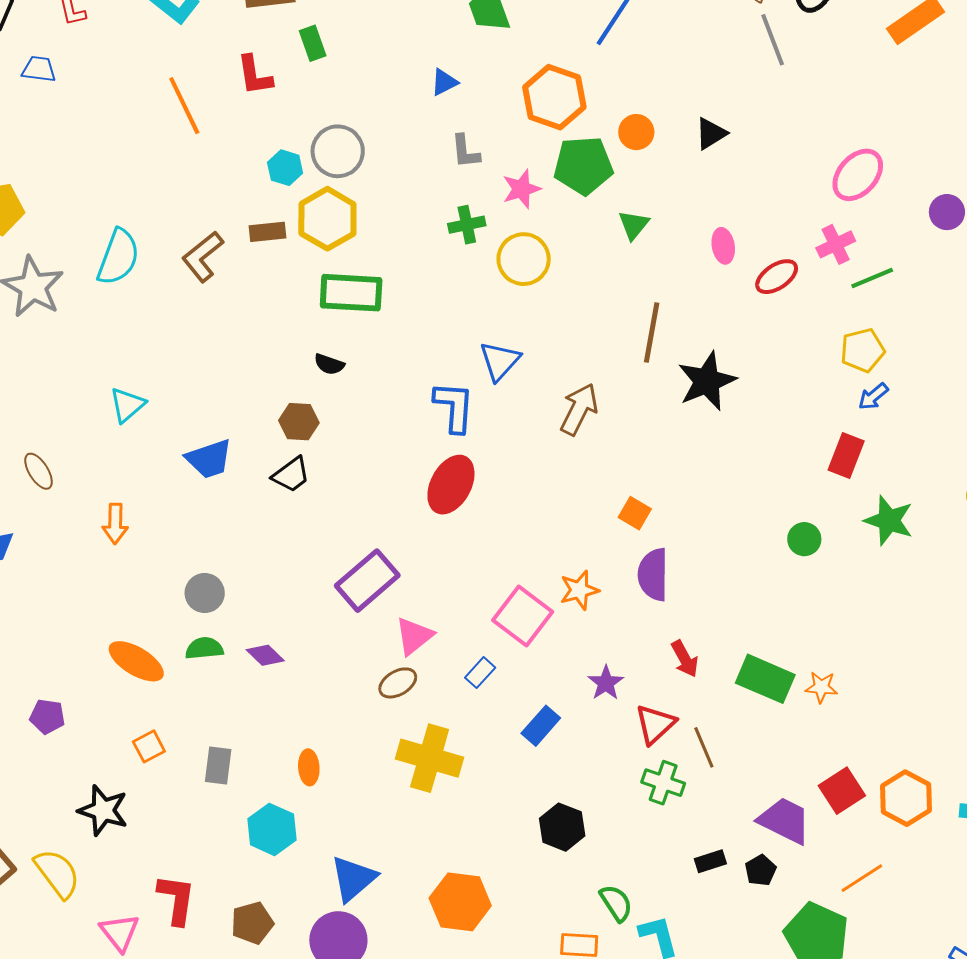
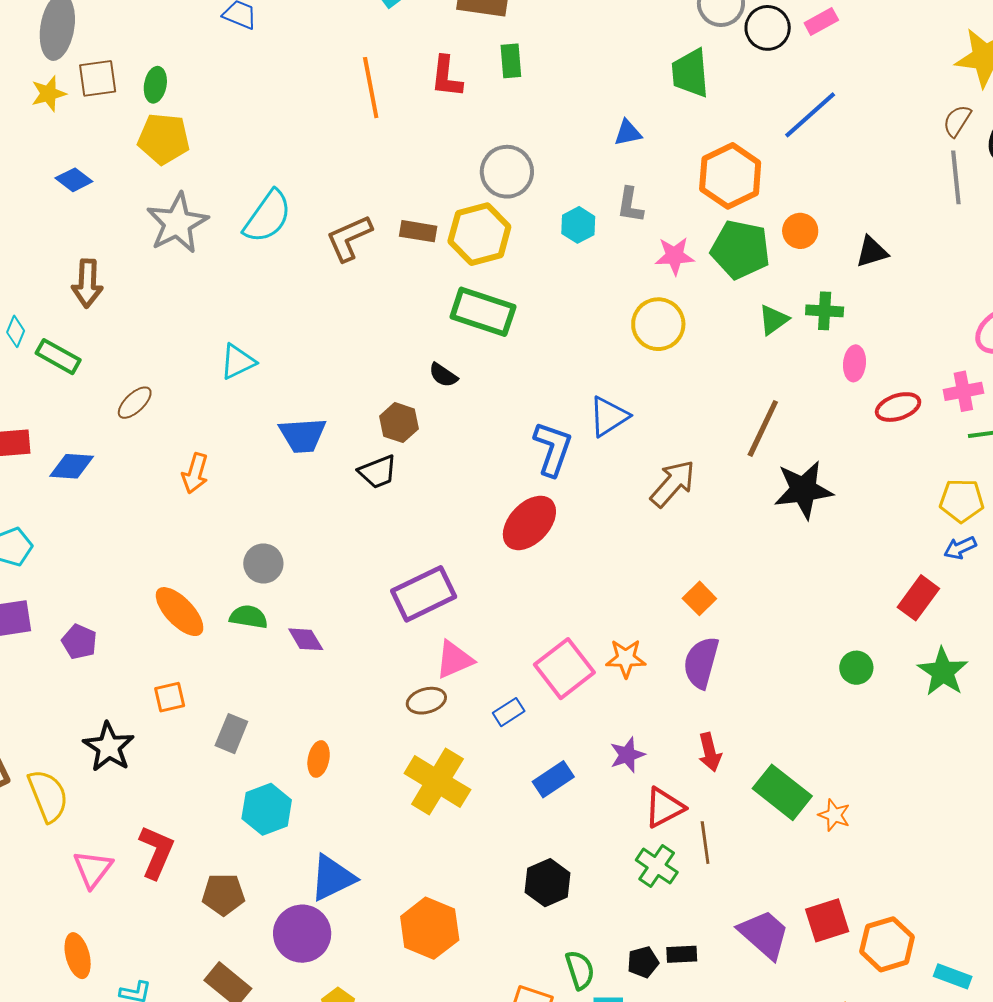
cyan hexagon: (285, 168) -> (578, 225), moved
green cross: (467, 225) -> (825, 311), moved
brown ellipse: (39, 471) -> (135, 403), turned 63
black pentagon: (761, 870) -> (643, 962), moved

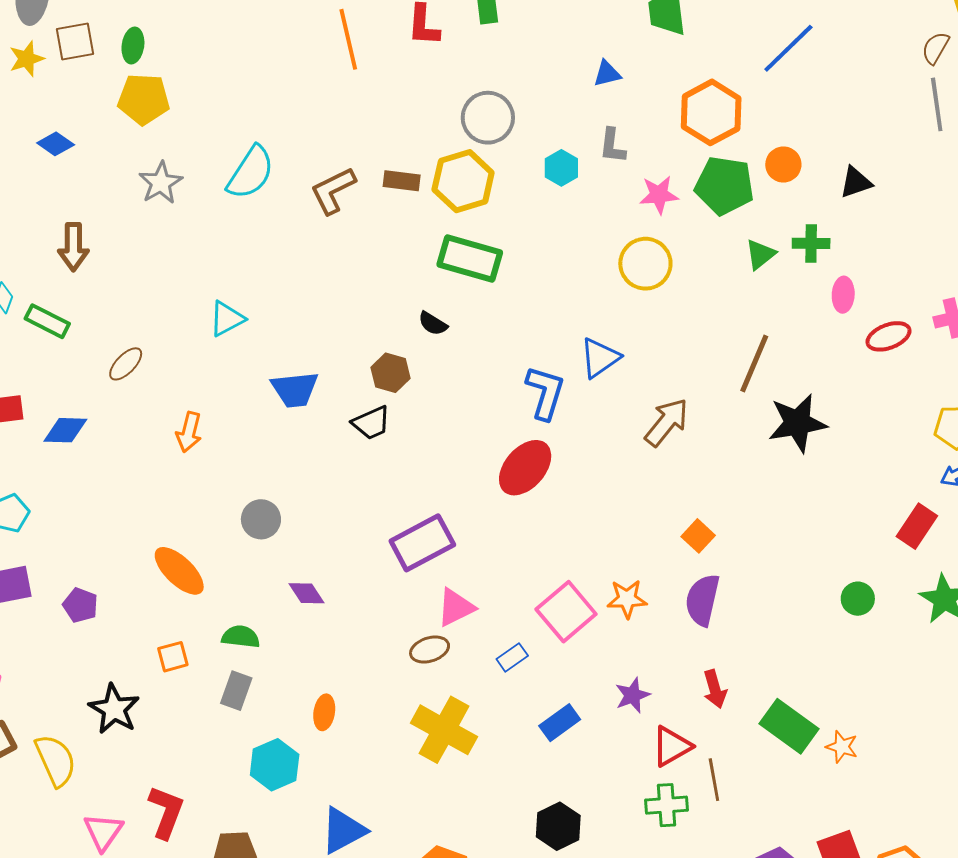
gray star: (177, 223) -> (161, 183), size x0.7
green semicircle: (249, 617) -> (241, 637), moved
green cross: (657, 866) -> (667, 805), turned -36

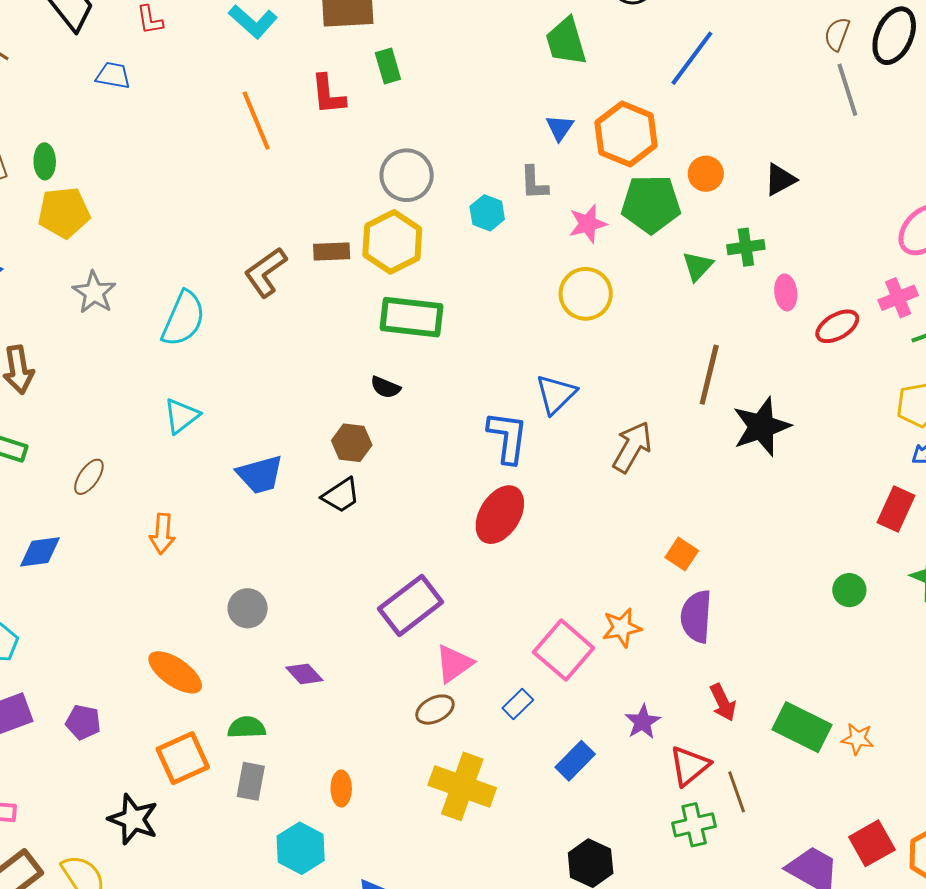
blue triangle: (607, 74) -> (560, 128), moved, turned -32
cyan semicircle: (251, 173) -> (183, 319), moved
orange square: (173, 657) -> (183, 758), size x1.6

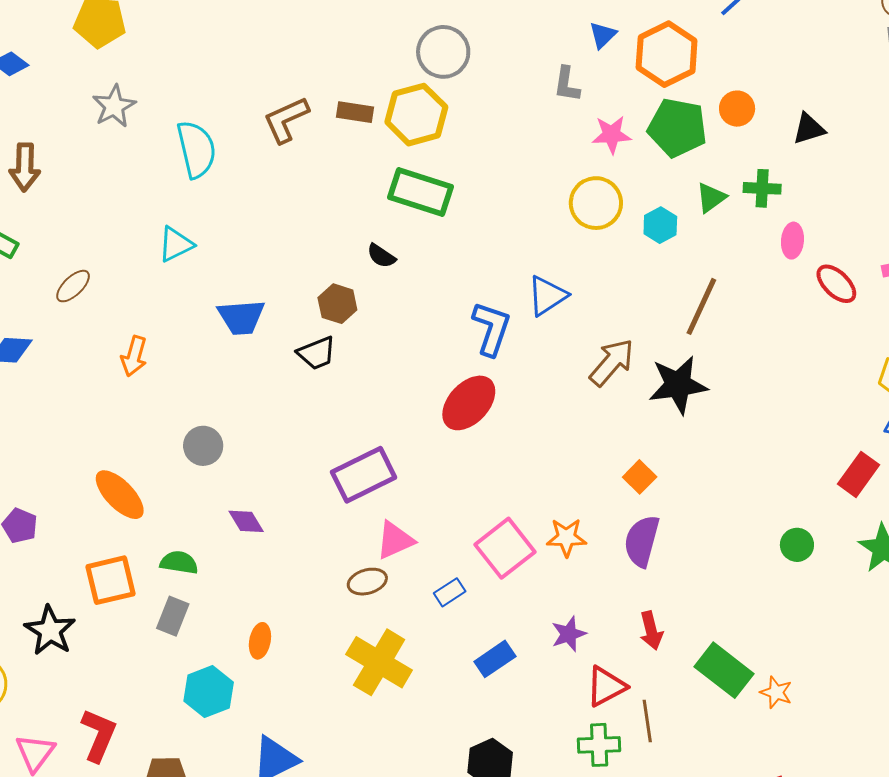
cyan hexagon: (487, 213) -> (660, 225), moved
cyan semicircle: (183, 319) -> (196, 149), turned -48
red ellipse: (837, 326) -> (836, 284), turned 63
black star: (761, 427) -> (678, 385), moved

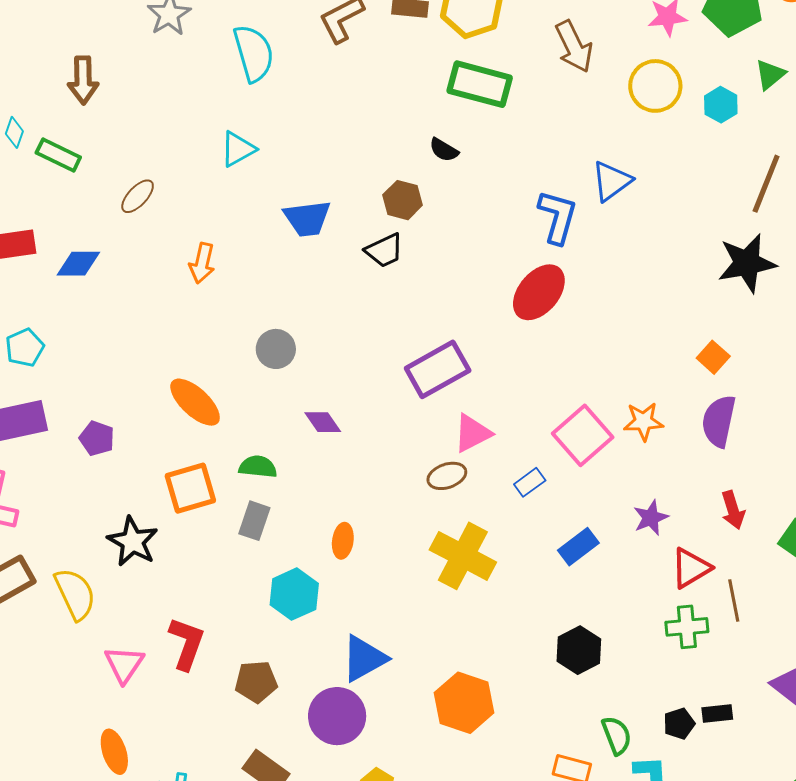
brown arrow: (612, 362) -> (574, 47), moved, turned 116

